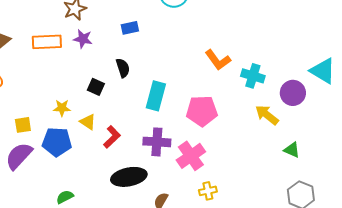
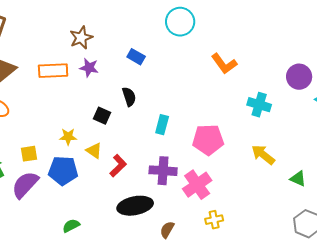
blue rectangle: (130, 28) -> (136, 57), turned 42
orange L-shape: (218, 60) -> (224, 64), moved
purple circle: (293, 93) -> (299, 77), moved
cyan rectangle: (156, 96) -> (162, 125), size x0.7
yellow arrow: (267, 115) -> (263, 155), moved

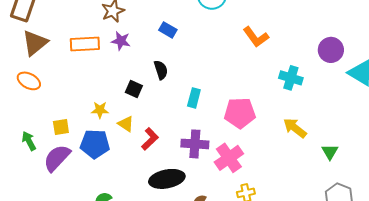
green triangle: (298, 179) -> (330, 152), turned 36

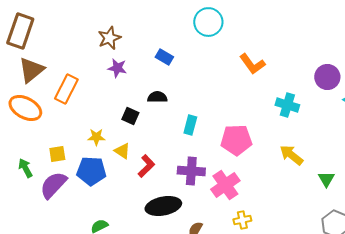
orange rectangle: (85, 44) -> (66, 89), moved, turned -60
black semicircle: (161, 70) -> (157, 97), turned -72
orange ellipse: (29, 81) -> (25, 108), size x1.4

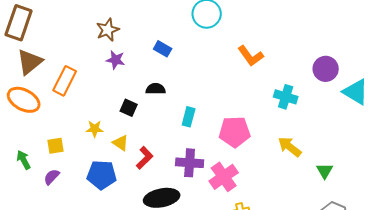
blue pentagon: (91, 171) -> (102, 175), moved
purple semicircle: (53, 185) -> (52, 177), size x0.6

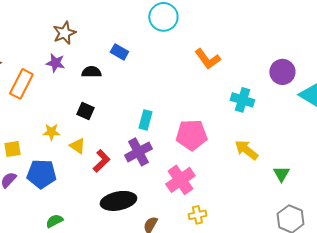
purple star: (116, 60) -> (55, 63), moved
black semicircle: (156, 89) -> (91, 72), moved
purple cross: (190, 163) -> (138, 152), moved, turned -32
blue pentagon: (102, 175) -> (41, 174), moved

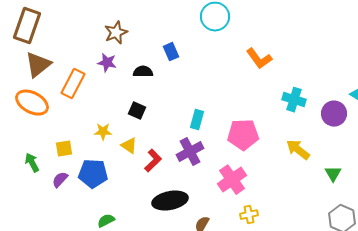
blue rectangle: (119, 52) -> (171, 52), turned 36
purple circle: (282, 72) -> (334, 114), moved

